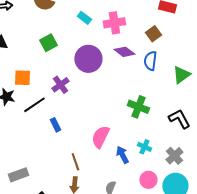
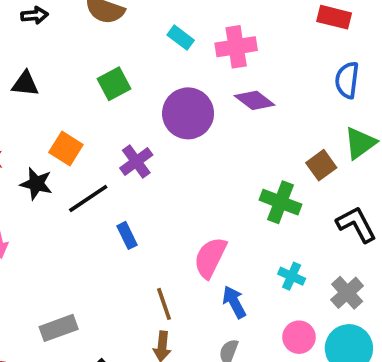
brown square: (153, 34) -> (321, 165), moved
blue semicircle: (150, 61) -> (347, 80), moved
orange square: (22, 78) -> (66, 149), turned 30
blue arrow: (122, 155) -> (234, 302), moved

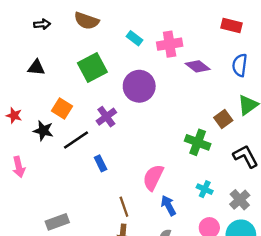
green square: (114, 84) -> (92, 68), size x1.4
purple diamond: (255, 100) -> (198, 66), moved

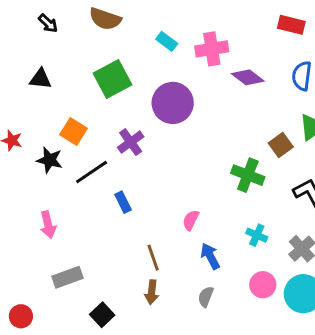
black arrow: (42, 24) -> (48, 23), turned 49
pink arrow: (19, 167) -> (48, 225), moved
pink semicircle: (153, 177) -> (191, 220), size x0.6

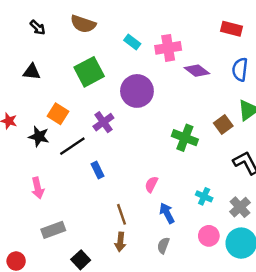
green cross: (248, 175) -> (185, 138), moved

